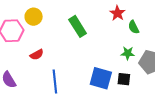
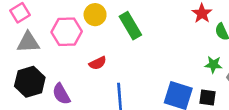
green rectangle: (78, 26) -> (130, 26), moved

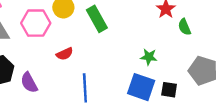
green star: (213, 65) -> (149, 57), moved

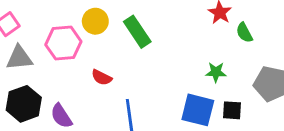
red semicircle: (65, 54) -> (102, 77), turned 56
green star: (149, 57) -> (216, 72), moved

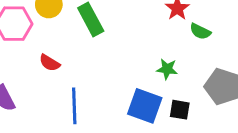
green semicircle: (244, 33) -> (200, 31), turned -42

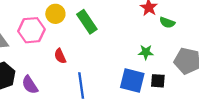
red semicircle: (50, 63) -> (60, 56), turned 40

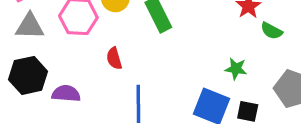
purple semicircle: (30, 85) -> (66, 94), turned 120

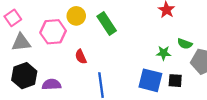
green semicircle: (272, 31) -> (185, 44), moved

